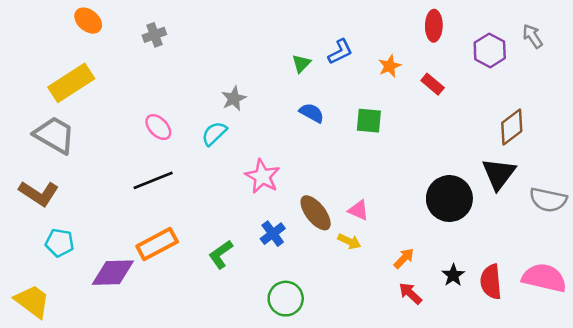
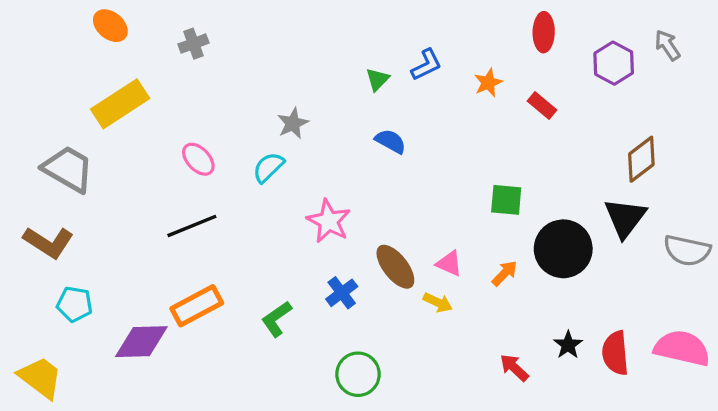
yellow rectangle: (71, 83) -> (120, 104), moved
green square: (369, 121) -> (506, 200), moved
orange arrow: (404, 258) -> (505, 273), moved

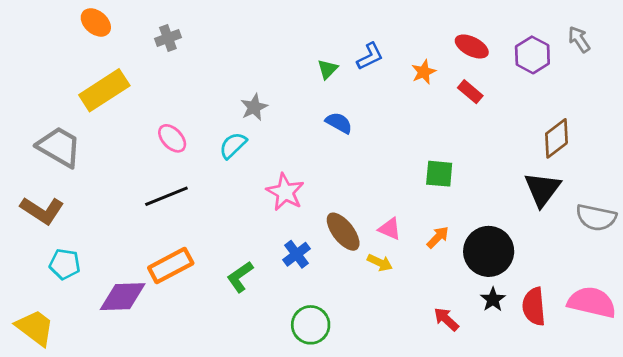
red ellipse: (544, 32) -> (472, 46), moved, turned -64
black circle: (563, 249) -> (489, 251), moved

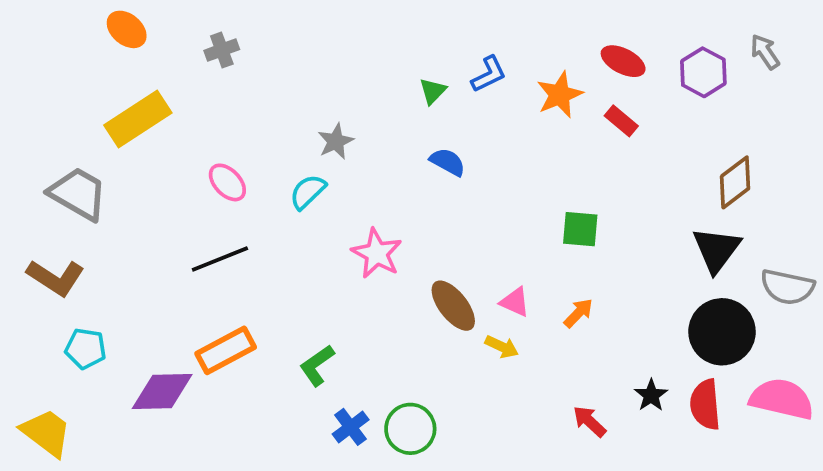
orange star: (424, 72) -> (560, 95), size x1.4
black circle: (489, 251) -> (722, 332), moved
blue cross: (296, 254) -> (351, 427), moved

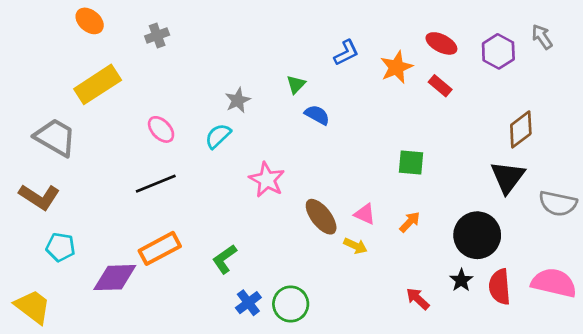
green triangle: (433, 91) -> (296, 84), moved
black circle: (722, 332) -> (477, 235), moved

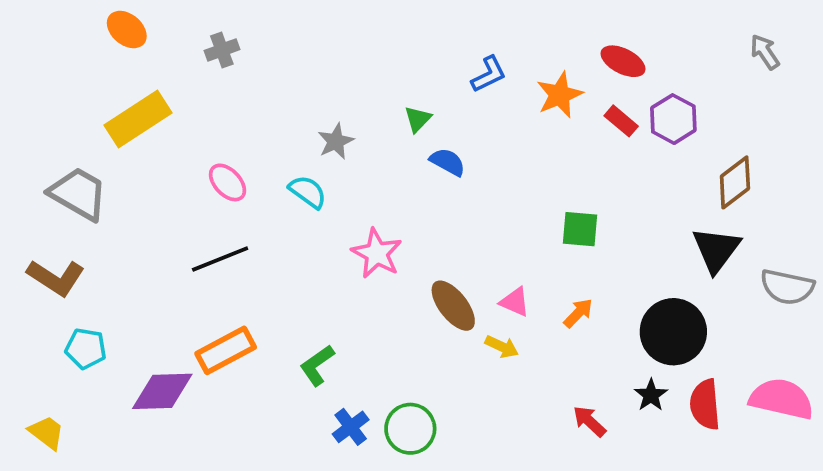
purple hexagon: (498, 51) -> (673, 119), moved
cyan semicircle: (218, 136) -> (308, 192), turned 80
yellow trapezoid: (33, 307) -> (47, 432), size x0.7

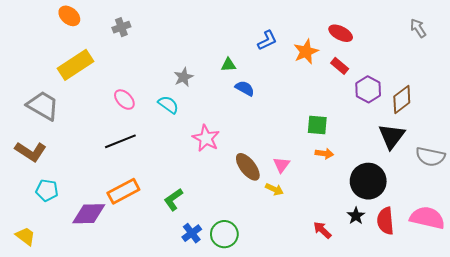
green triangle: (418, 119) -> (228, 65), turned 42
purple hexagon: (673, 119) -> (368, 89), moved
pink triangle: (515, 302) -> (281, 165), turned 42
orange arrow: (578, 313) -> (324, 154), moved, turned 54

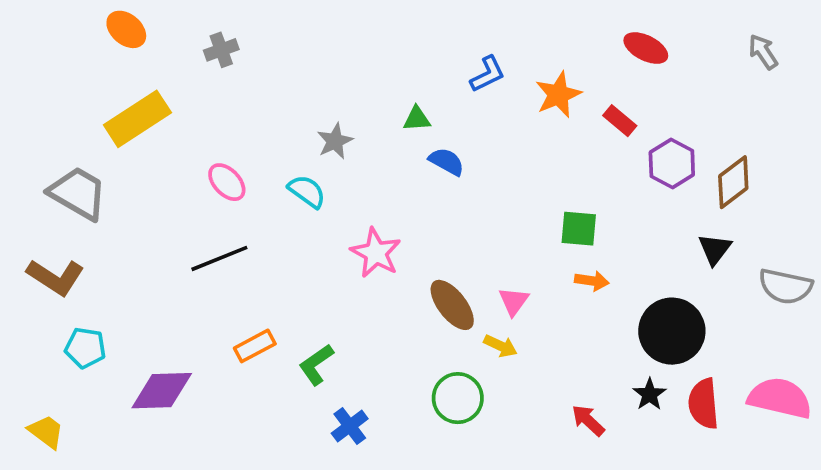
red ellipse: (341, 33) -> (646, 48), moved
black triangle: (392, 136) -> (715, 249), size x0.7
orange rectangle: (123, 191) -> (255, 346), moved, size x0.7
green circle: (224, 234) -> (458, 398), moved

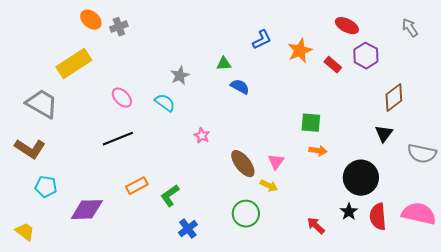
orange ellipse: (126, 29) -> (91, 20), moved
purple hexagon: (672, 163) -> (366, 56), moved
pink star: (376, 253) -> (202, 136), size x0.6

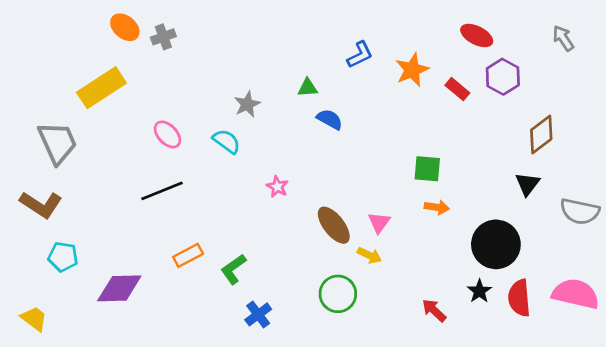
gray trapezoid: (42, 104) -> (58, 143), turned 36

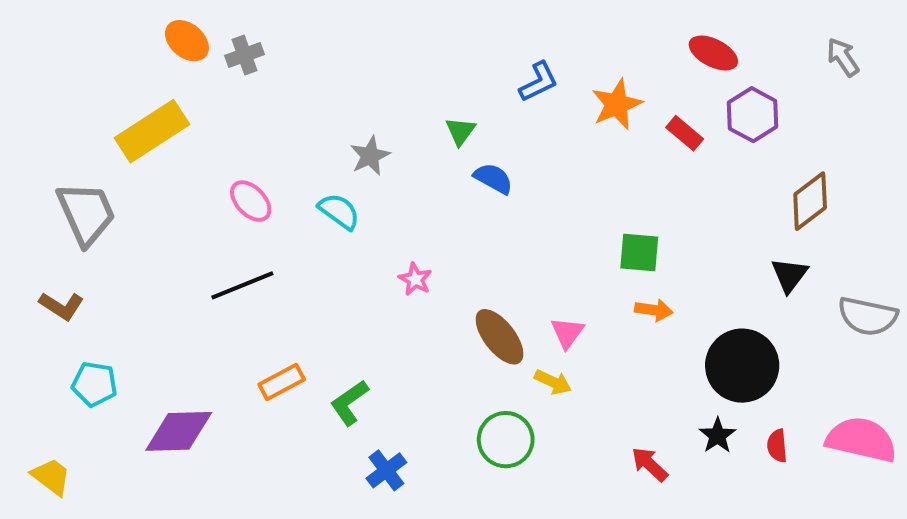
green triangle: (308, 88) -> (460, 131), turned -50
brown L-shape: (41, 205) -> (61, 306), size x0.7
red semicircle: (519, 298) -> (777, 446), size x0.6

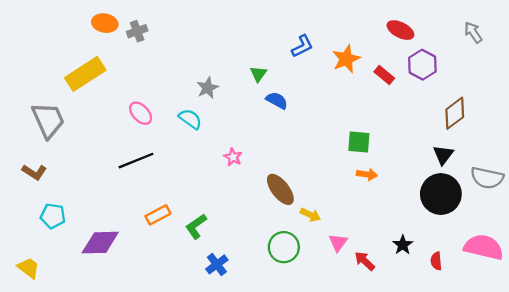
orange ellipse: (187, 41) -> (105, 23), turned -30
pink triangle: (567, 333) -> (338, 243), moved
black circle: (742, 366) -> (441, 194), moved
red semicircle: (777, 446) -> (436, 261), moved

